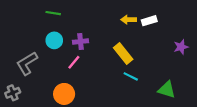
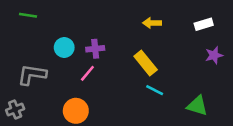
green line: (53, 13) -> (28, 15), moved
white rectangle: (149, 21) -> (204, 24), moved
gray L-shape: (27, 63) -> (32, 75), turned 40

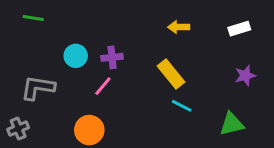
purple star: (214, 55) -> (245, 76), moved
green triangle: (197, 106) -> (232, 124), turned -30

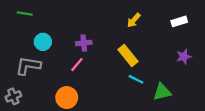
yellow arrow: (179, 27) -> (134, 20), turned -49
cyan circle: (76, 56) -> (43, 42), moved
green triangle: (232, 124) -> (162, 92), moved

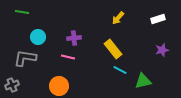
pink line: (77, 65) -> (68, 57), turned 64

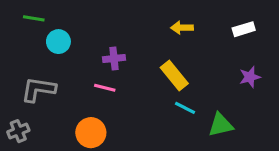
yellow arrow: (118, 18) -> (182, 28), turned 48
cyan circle: (38, 37) -> (58, 42), moved

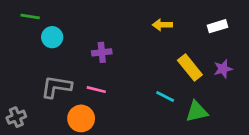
yellow rectangle: (174, 76) -> (190, 68), moved
pink line: (105, 88) -> (96, 90), moved
gray L-shape: (38, 89) -> (56, 87), moved

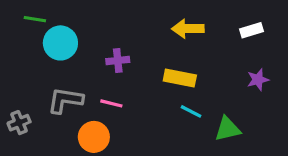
yellow arrow: (162, 25) -> (188, 29), size x1.4
cyan circle: (52, 37) -> (60, 43), size x1.4
yellow rectangle: (190, 68) -> (180, 78), moved, turned -40
gray cross: (16, 117) -> (19, 123), moved

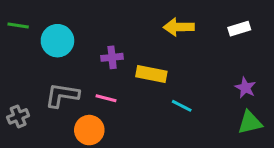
green line: (35, 19) -> (18, 26), moved
yellow rectangle: (180, 78) -> (151, 74), moved
purple star: (258, 80) -> (245, 88), moved, turned -30
green triangle: (228, 129) -> (250, 122), moved

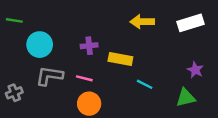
white rectangle: (239, 29) -> (190, 23), size x1.5
cyan circle: (57, 41) -> (40, 45), moved
green triangle: (250, 122) -> (186, 98), moved
orange circle: (89, 130) -> (89, 104), moved

